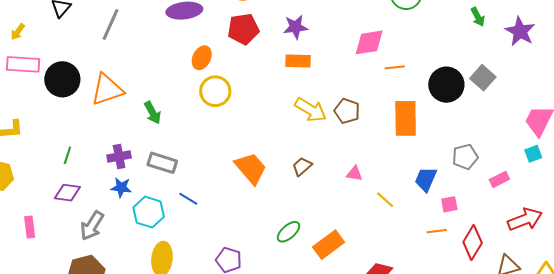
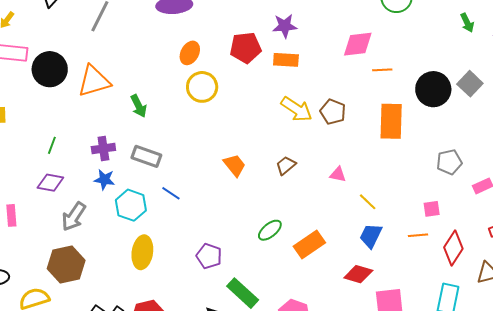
red pentagon: (243, 29) -> (246, 48), moved
orange trapezoid: (251, 168) -> (235, 165), size x0.7
blue trapezoid: (426, 179) -> (371, 236), moved

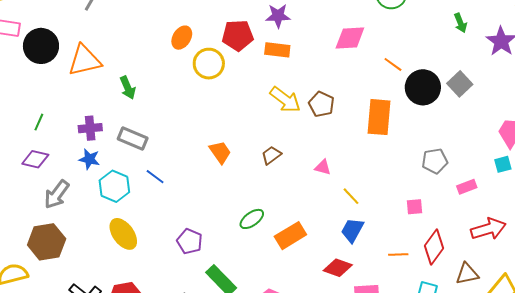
orange line: (382, 70) -> (393, 64), moved, turned 36
yellow circle: (202, 87) -> (209, 64), moved
orange line: (418, 235) -> (398, 254), moved
yellow ellipse: (142, 252) -> (123, 234), turned -48

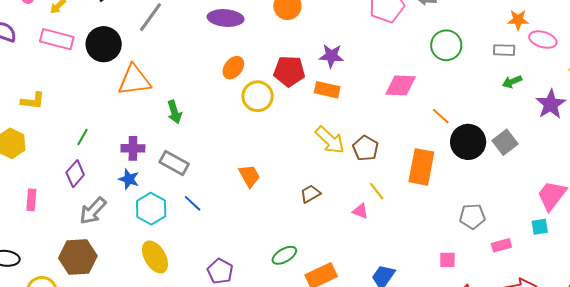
green arrow: (460, 23) -> (512, 82), turned 84
black circle: (41, 46) -> (104, 44), moved
orange trapezoid: (220, 152) -> (249, 176), moved
purple diamond: (35, 159) -> (75, 174), turned -68
yellow line: (351, 196) -> (377, 191), moved

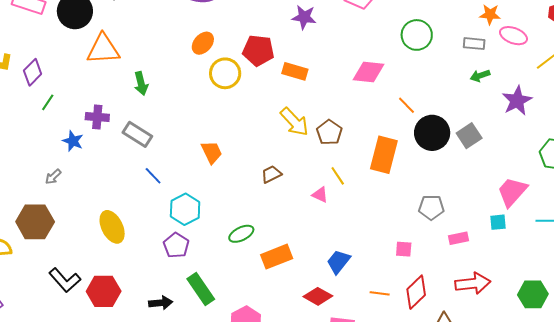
purple star: (331, 56) -> (304, 17), moved
purple diamond: (75, 174) -> (33, 72), moved
blue star: (129, 179) -> (73, 141), moved
cyan hexagon: (151, 209) -> (185, 209), moved
gray arrow: (93, 211) -> (53, 177), size x0.6

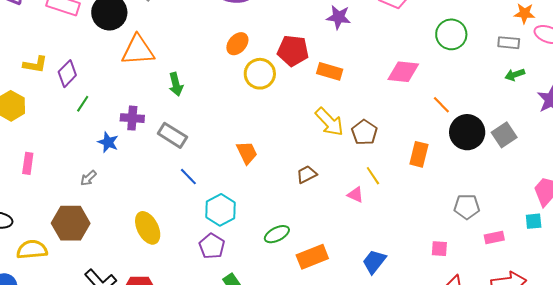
orange rectangle: (384, 155) -> (419, 154), size x0.7

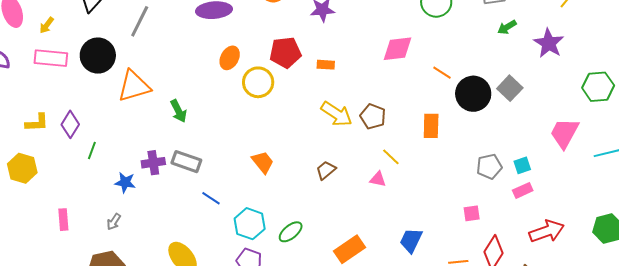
orange rectangle: (330, 71) -> (326, 65), size x0.7
purple cross: (132, 118) -> (153, 163), moved
pink rectangle: (28, 163) -> (63, 220), moved
cyan square: (534, 221) -> (522, 165), moved
green ellipse: (277, 234) -> (291, 232), moved

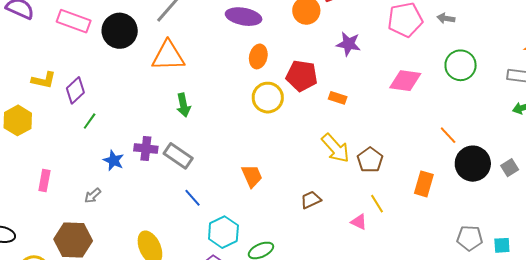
pink diamond: (398, 49) -> (405, 81), moved
orange ellipse: (230, 58) -> (258, 56), moved, turned -30
orange triangle: (134, 86) -> (168, 56), moved
gray square: (510, 88) -> (510, 168), size x0.7

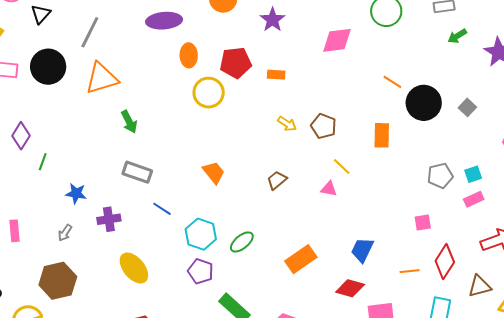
purple star: (348, 44) -> (273, 20), turned -30
yellow arrow: (335, 148) -> (287, 124), size x0.6
purple cross: (146, 149) -> (109, 219), moved
gray square: (510, 168) -> (467, 107), moved

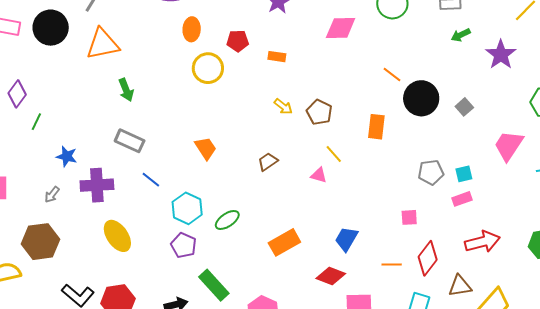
red pentagon: (236, 63) -> (238, 41), size x0.7
purple cross: (109, 219) -> (97, 185), size x1.4

